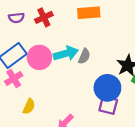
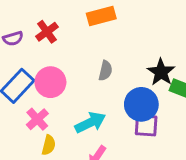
cyan arrow: (66, 53) -> (90, 123), moved
pink cross: (14, 78) -> (37, 119), moved

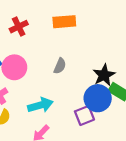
blue circle: (141, 104) -> (98, 98), moved
purple square: (146, 125) -> (84, 115), turned -36

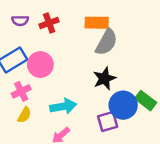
gray semicircle: (60, 66) -> (106, 42), moved, size x1.6
black star: (104, 75) -> (104, 78), moved

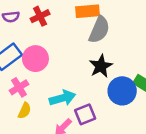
purple square: (108, 122) -> (85, 114), moved

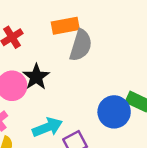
black star: (101, 66) -> (36, 77), moved

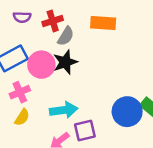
gray semicircle: (81, 45) -> (66, 36), moved, size x0.7

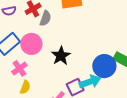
black star: (65, 62) -> (61, 56), moved
cyan arrow: (64, 110) -> (90, 82), moved

